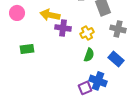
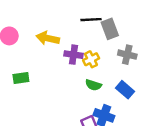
purple cross: (63, 28) -> (74, 55), moved
green semicircle: (89, 55) -> (93, 85), turned 88

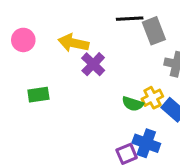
purple cross: (74, 55) -> (93, 64), moved, turned 36
yellow cross: (91, 59) -> (152, 98), moved

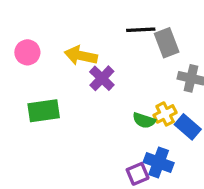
green rectangle: (38, 95) -> (44, 111), size x1.4

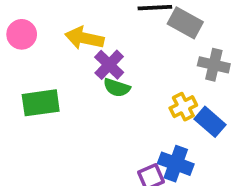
gray rectangle: (167, 43) -> (185, 23), turned -40
green semicircle: (144, 120) -> (117, 88), moved

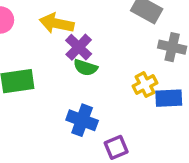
blue rectangle: (210, 122) -> (169, 98), turned -44
blue cross: (176, 164) -> (82, 120), moved

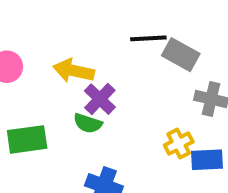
green semicircle: (85, 68) -> (88, 123), moved

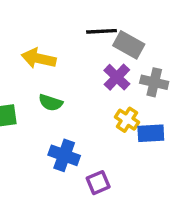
purple cross: (100, 99) -> (117, 77), moved
yellow cross: (179, 144) -> (127, 120), turned -30

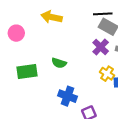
black line: (102, 31) -> (103, 14), moved
yellow arrow: (39, 58) -> (52, 17), moved

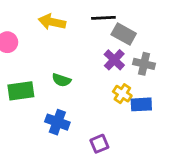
black line: (103, 14) -> (103, 18), moved
blue cross: (68, 96) -> (57, 122), moved

